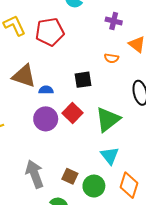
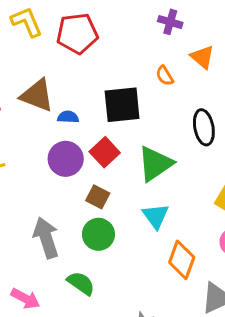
orange semicircle: (111, 58) -> (165, 76), turned 48
black square: (83, 80) -> (122, 105), size x1.5
brown square: (70, 176) -> (98, 197), moved
green circle: (94, 186) -> (98, 234), moved

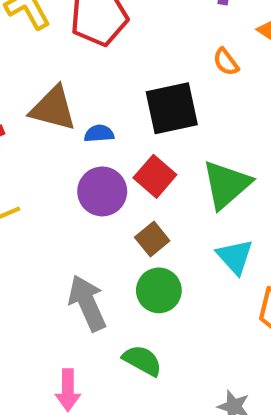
brown square: (98, 197) -> (152, 239), turned 30
pink arrow: (25, 299) -> (68, 390), turned 68

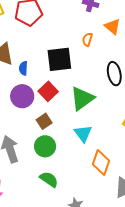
orange semicircle: (226, 62) -> (87, 39), turned 48
blue semicircle: (99, 134) -> (23, 68), turned -88
green semicircle: (142, 361) -> (49, 179), moved

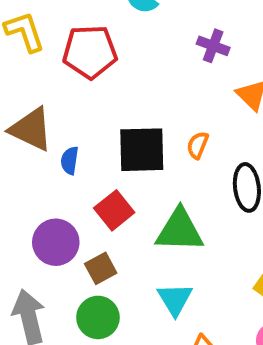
orange semicircle: (87, 39) -> (198, 145), moved
purple circle: (22, 96) -> (56, 242), moved
green triangle: (82, 98) -> (180, 230), turned 32

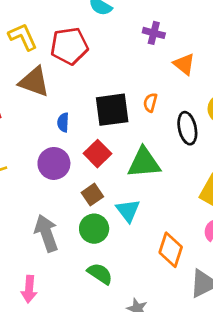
brown triangle: (31, 129) -> (34, 82), moved
purple circle: (56, 242) -> (54, 163), moved
cyan triangle: (175, 299) -> (128, 211), moved

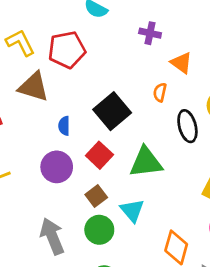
orange semicircle: (150, 103) -> (160, 92), moved
black square: (112, 110) -> (112, 111), turned -30

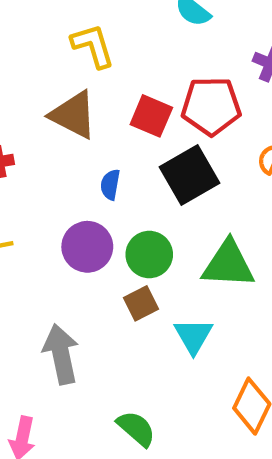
yellow L-shape: (20, 43) -> (93, 46), moved
red pentagon: (67, 50) -> (211, 106), moved
red square: (99, 155) -> (151, 116), moved, turned -30
green circle: (99, 230) -> (149, 255), moved

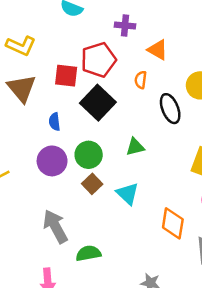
yellow L-shape: (93, 46) -> (21, 46), turned 148
brown triangle: (73, 115) -> (22, 88), turned 40
green triangle: (228, 264) -> (135, 147), size x0.6
green semicircle: (136, 429) -> (88, 253), moved, turned -35

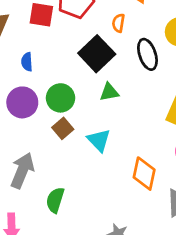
black square: (98, 103) -> (97, 54), moved
gray arrow: (55, 226) -> (22, 170), turned 48
green semicircle: (88, 253) -> (55, 200), turned -65

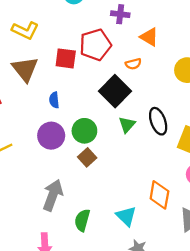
orange semicircle: (118, 23) -> (133, 64), turned -112
black ellipse: (147, 54) -> (158, 121), moved
green triangle: (109, 92) -> (127, 125), turned -36
cyan triangle: (99, 140) -> (126, 216), moved

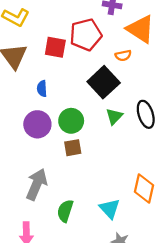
orange triangle: (149, 37) -> (140, 29), size x1.5
brown square: (87, 157) -> (73, 148), turned 30

